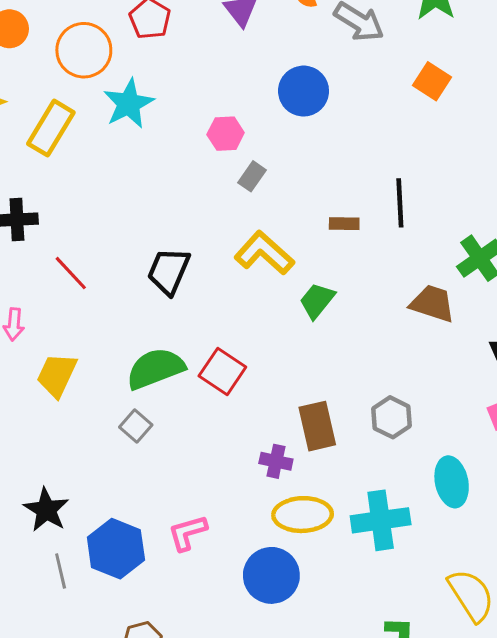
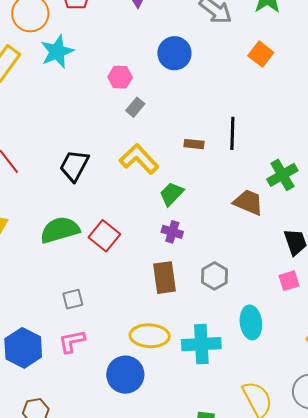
gray square: (136, 426) -> (73, 299), moved, turned 30
purple cross: (276, 461) -> (172, 232), moved

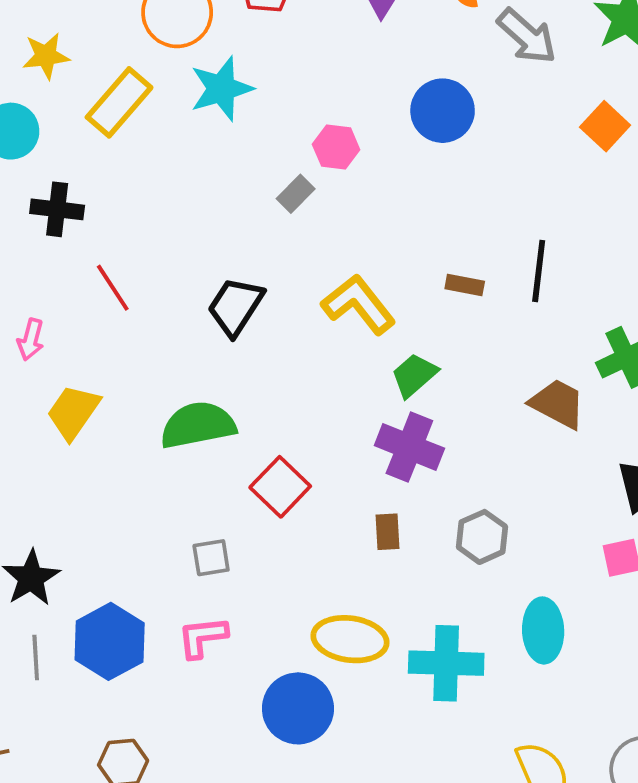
gray rectangle: (135, 107) -> (296, 194), moved
purple cross: (172, 232) -> (409, 447), size x1.6
red square: (104, 236) -> (280, 487), moved
brown rectangle: (165, 278) -> (387, 532), size x0.6

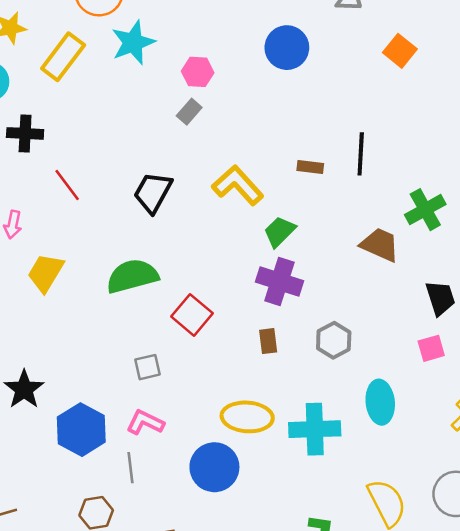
pink hexagon: (336, 147) -> (198, 72), moved
pink L-shape: (202, 637) -> (145, 422), turned 36
gray line: (36, 657) -> (130, 468), moved

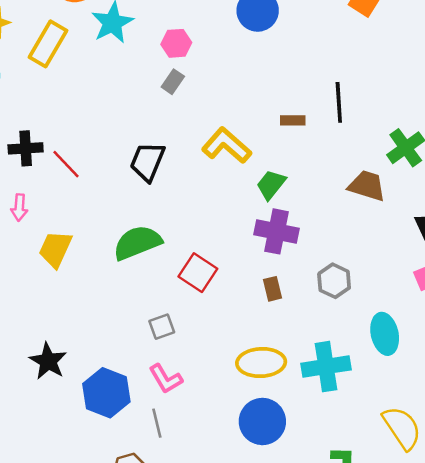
black cross: (25, 133) -> (26, 148), moved
pink L-shape: (145, 422) -> (166, 379), turned -140
blue circle: (214, 467) -> (262, 421), moved

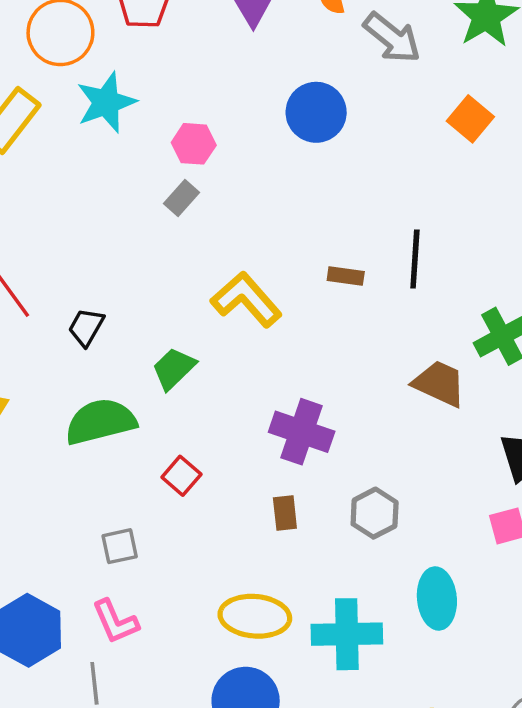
black trapezoid: (147, 162) -> (86, 327), moved, size x0.7
green trapezoid: (271, 185) -> (174, 369), moved
red square: (198, 273) -> (181, 476), size x0.7

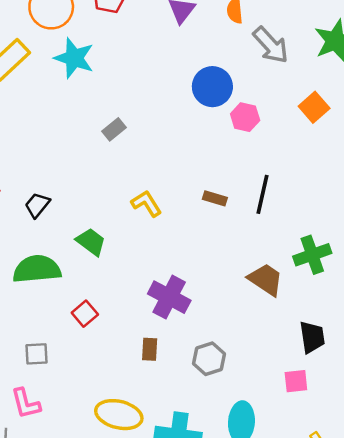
cyan star: (106, 102) -> (74, 58), turned 30
pink hexagon: (194, 144) -> (245, 117), moved
yellow L-shape: (246, 299) -> (146, 203), size x0.7
green trapezoid: (174, 369) -> (91, 242), turned 72

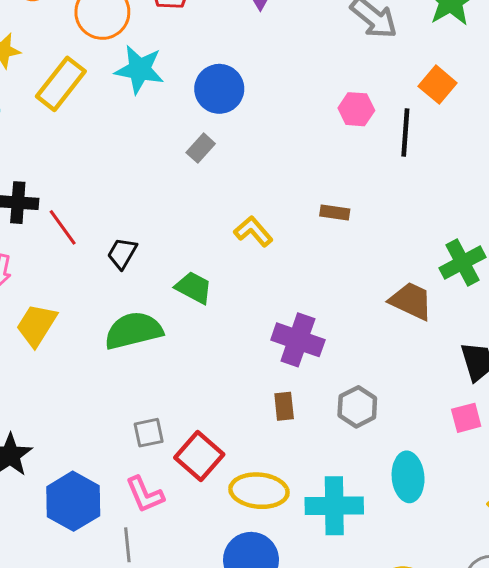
blue circle: (212, 87) -> (219, 89), moved
black line: (263, 194) -> (405, 133), moved
red square: (85, 314) -> (199, 456), moved, size x1.5

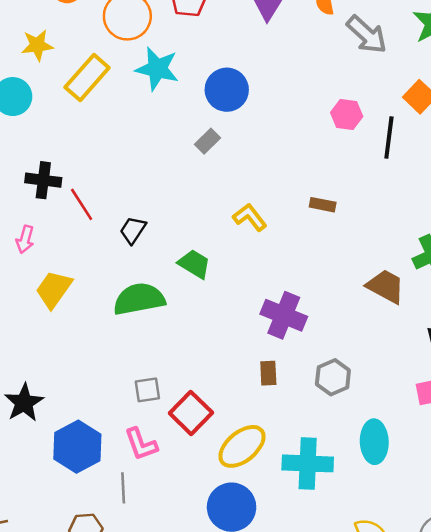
yellow ellipse: (259, 491) -> (242, 446), turned -48

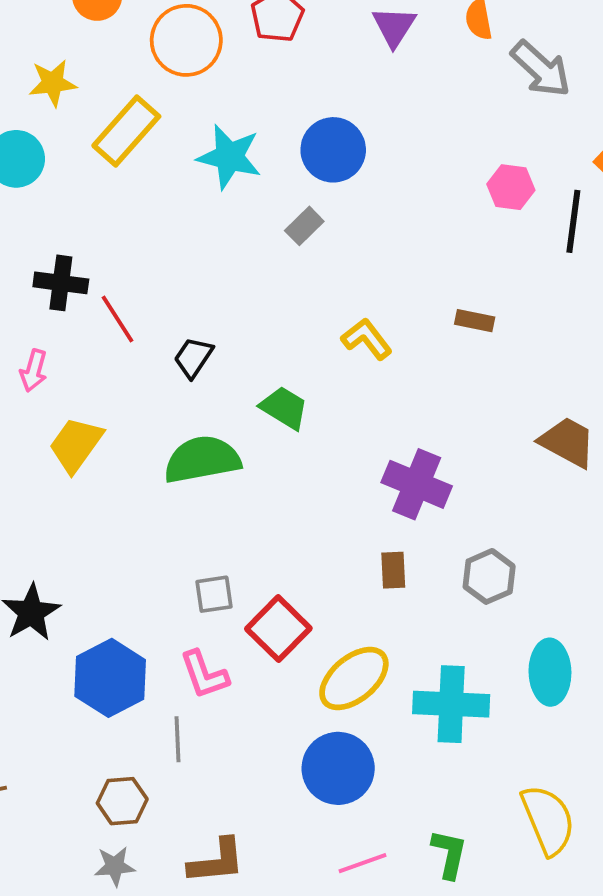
cyan star: (157, 69) -> (229, 157), moved

